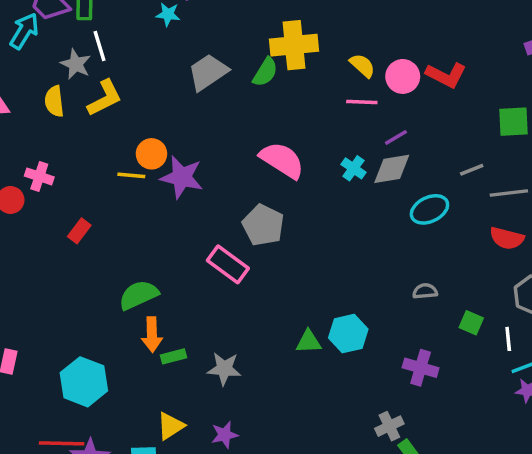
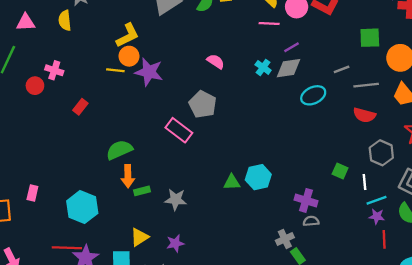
yellow L-shape: (105, 98) -> (127, 35), moved
pink semicircle: (282, 160) -> (216, 61), size x0.6
gray semicircle: (425, 291) -> (311, 221), moved

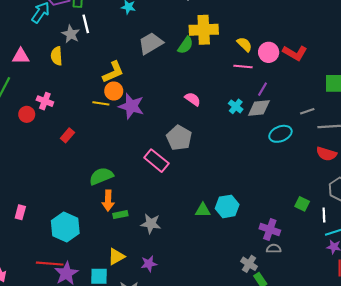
purple line: (292, 47) -> (262, 89), turned -32
gray cross: (285, 239) -> (249, 264), turned -35

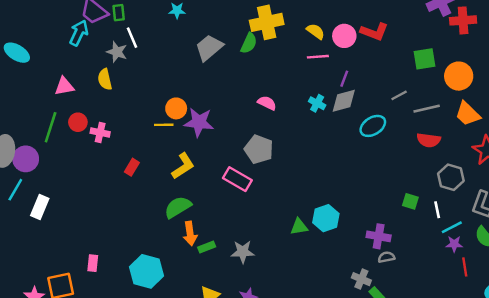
yellow L-shape: (113, 72) -> (183, 166), moved
red circle: (27, 114) -> (78, 122), moved

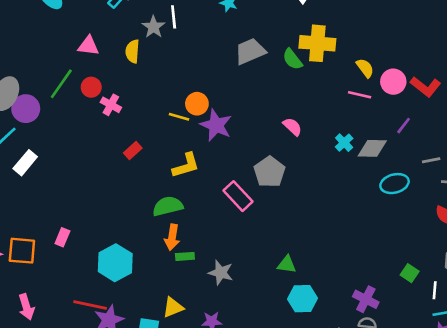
green semicircle: (249, 43) -> (292, 59), turned 100
purple line: (344, 79) -> (404, 126), moved
cyan hexagon: (326, 218) -> (303, 299), moved

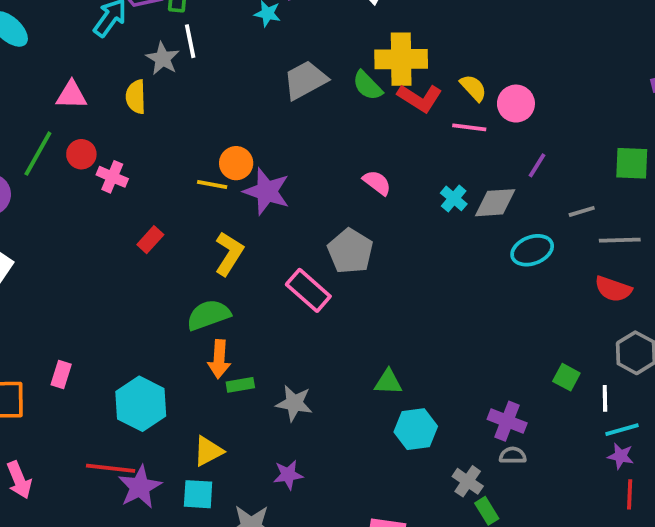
red L-shape: (426, 87) -> (420, 98), moved
yellow L-shape: (186, 165) -> (229, 254), turned -36
yellow triangle: (173, 307) -> (208, 451), moved

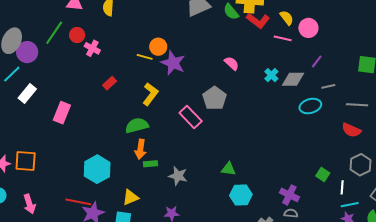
gray line: (582, 211) -> (328, 86), moved
pink rectangle: (61, 375) -> (62, 113), moved, size x1.5

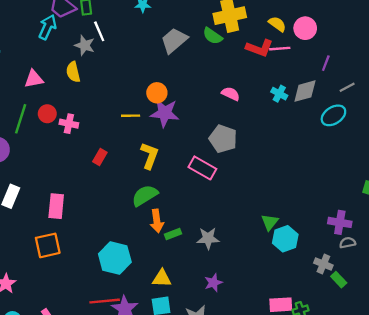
red L-shape: (258, 21) -> (259, 48), moved
orange circle: (158, 47) -> (157, 93), moved
orange square: (26, 161) -> (48, 245), moved
green triangle: (229, 169) -> (270, 222), moved, turned -42
yellow triangle: (130, 197) -> (162, 278), turned 42

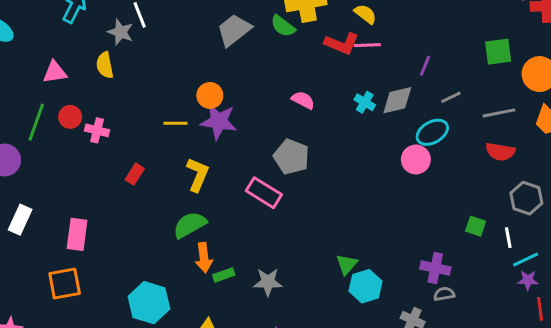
pink circle: (305, 28) -> (416, 159), moved

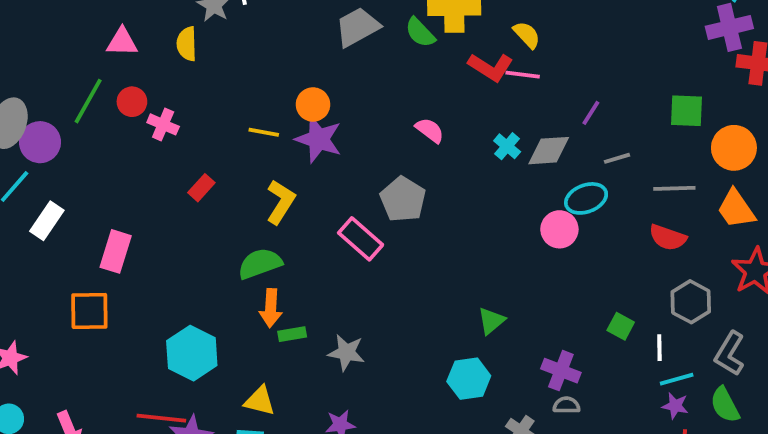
green triangle: (347, 264) -> (491, 321), moved

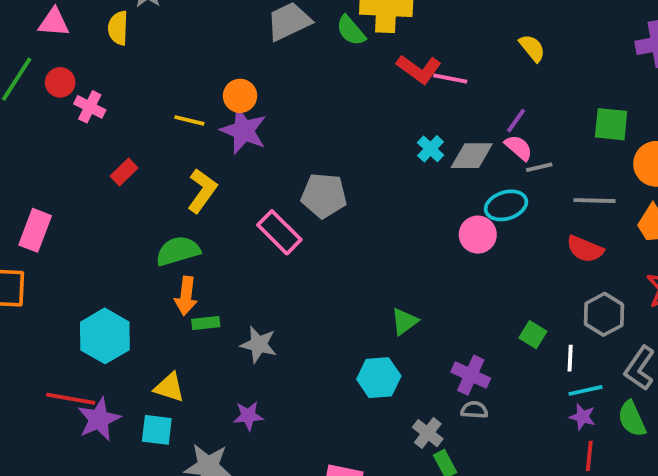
yellow semicircle: (527, 35) -> (532, 48), moved
pink semicircle: (430, 130) -> (519, 148), moved
gray pentagon: (403, 199) -> (324, 195), turned -30

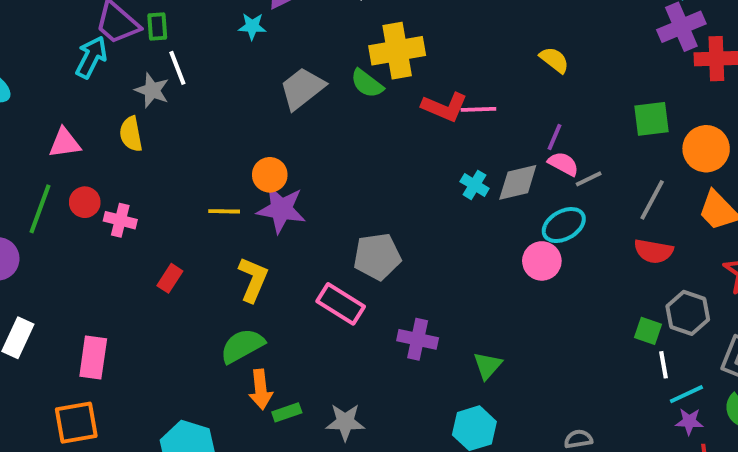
gray line: (594, 201) -> (652, 200), turned -51
green square: (533, 335) -> (648, 331), moved
purple cross: (471, 375) -> (418, 339), moved

